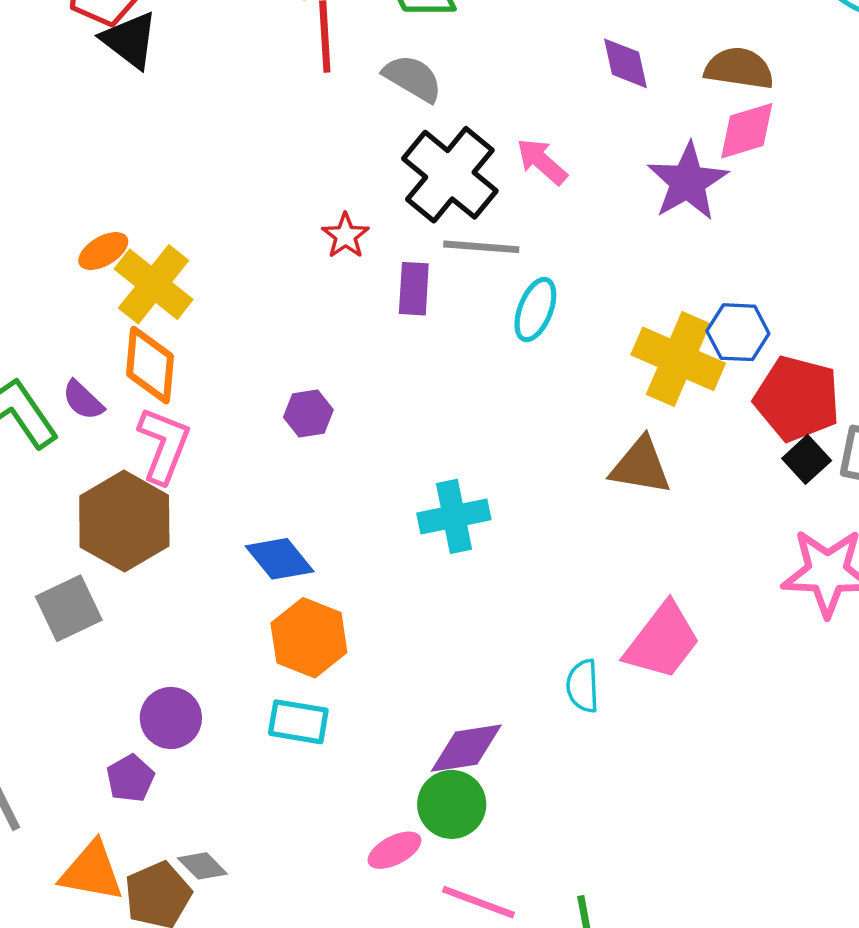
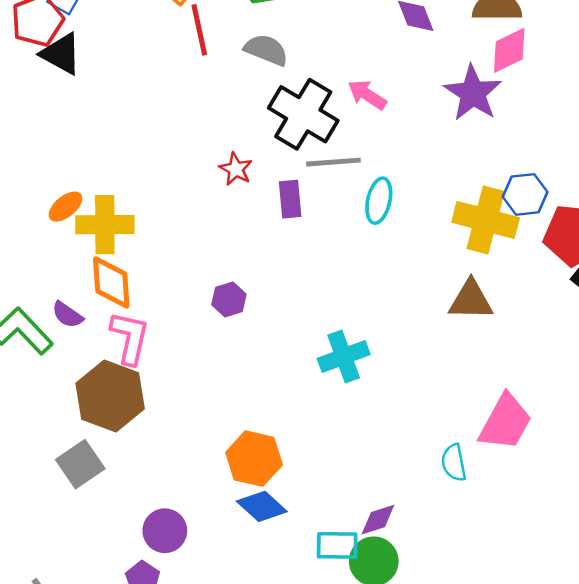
yellow cross: (154, 284) -> (105, 225), turned -30
blue diamond: (280, 559) -> (262, 506), moved
cyan rectangle: (298, 722) -> (337, 545), moved
purple diamond: (466, 748) -> (378, 520), size x0.7

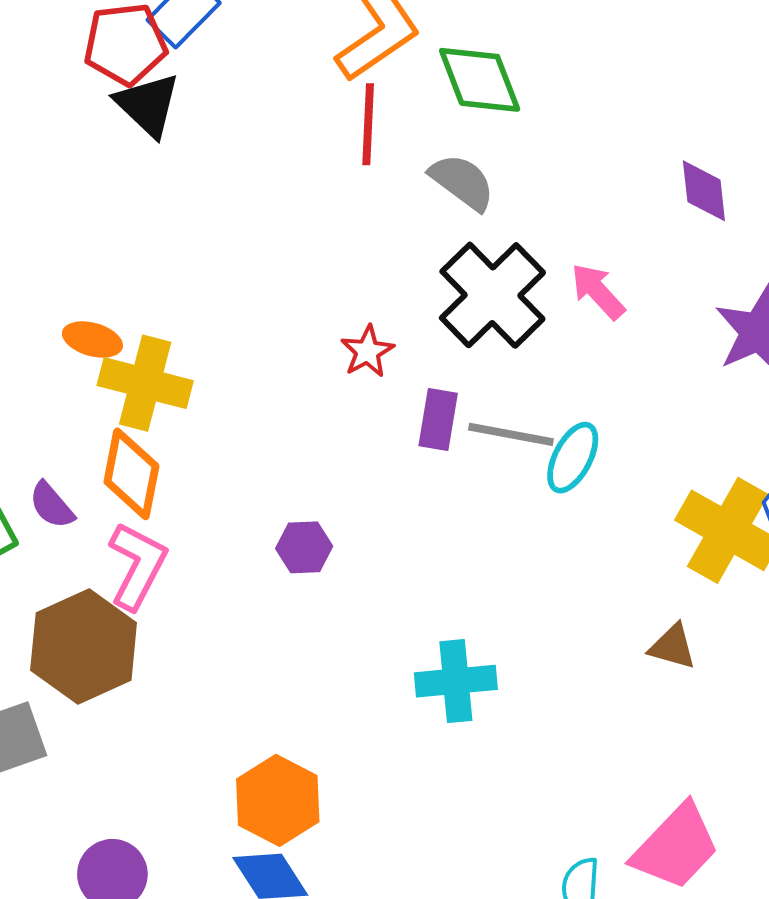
gray line: (333, 162) -> (511, 434), moved
orange ellipse: (65, 207) -> (92, 339), turned 40
brown triangle: (471, 300) -> (673, 647), size x0.7

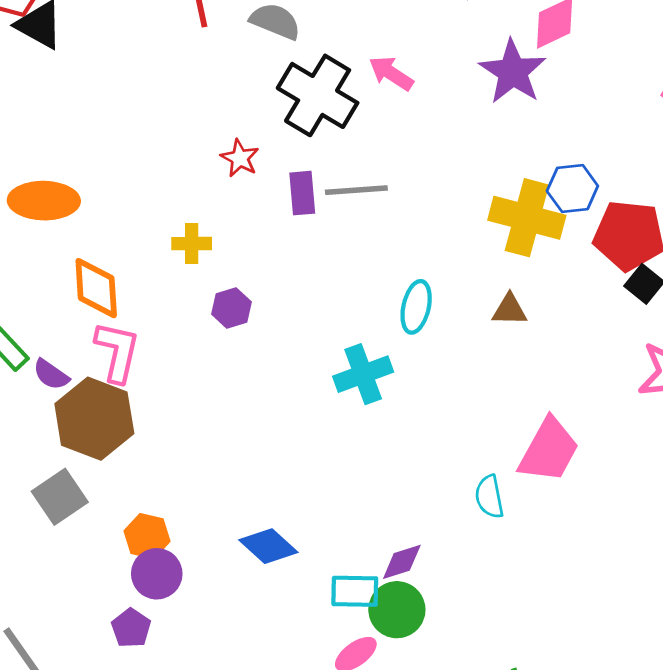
orange ellipse: (92, 339) -> (44, 201), size x1.6
yellow cross: (145, 383) -> (192, 244), moved, size x0.6
cyan ellipse: (573, 458) -> (416, 307), moved
purple semicircle: (52, 505) -> (51, 375), moved
orange hexagon: (278, 800) -> (147, 536), moved, size x0.7

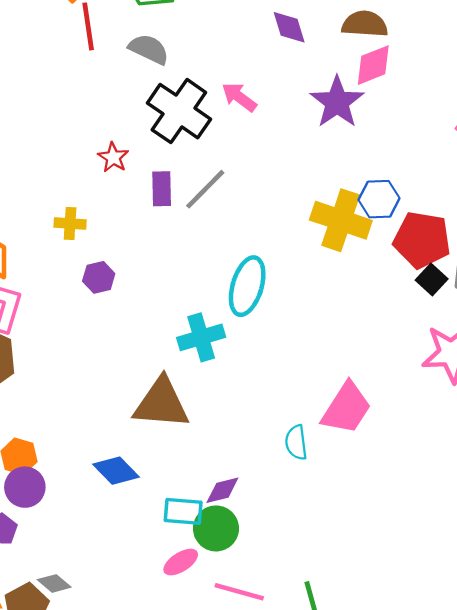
gray line: (356, 190) -> (205, 189), turned -45
cyan ellipse: (416, 307) -> (247, 286), size x1.4
brown triangle: (509, 310) -> (161, 403), moved, size x2.0

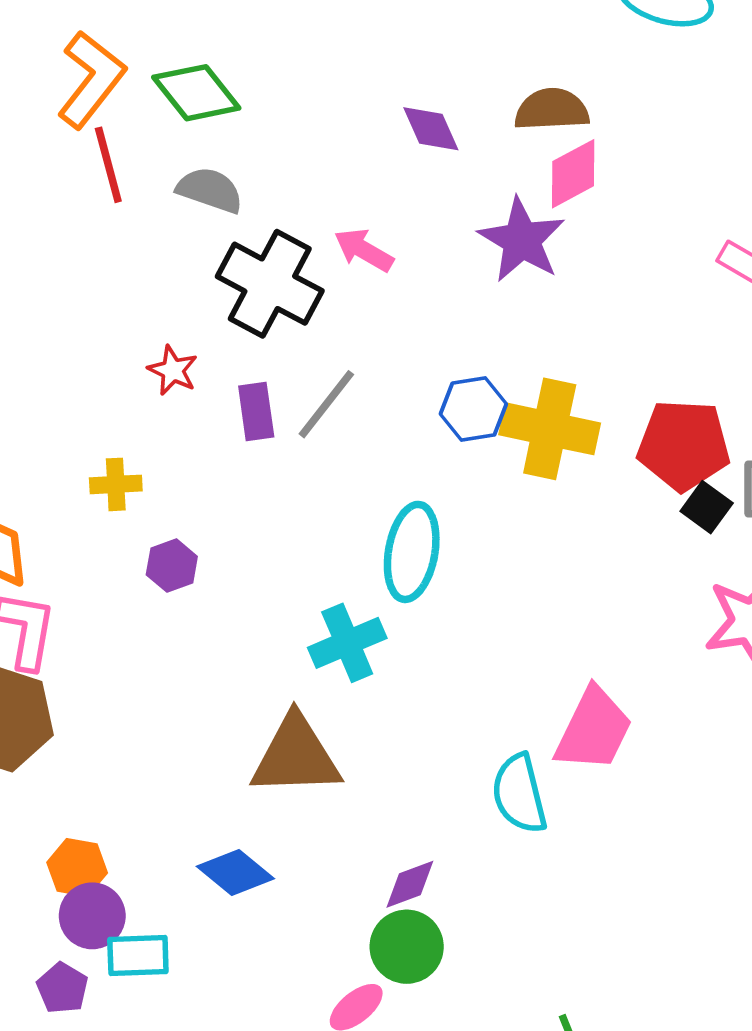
blue hexagon: (379, 199) -> (473, 409), moved
cyan semicircle: (296, 442) -> (519, 794), size x1.4
cyan rectangle: (183, 511) -> (138, 955), moved

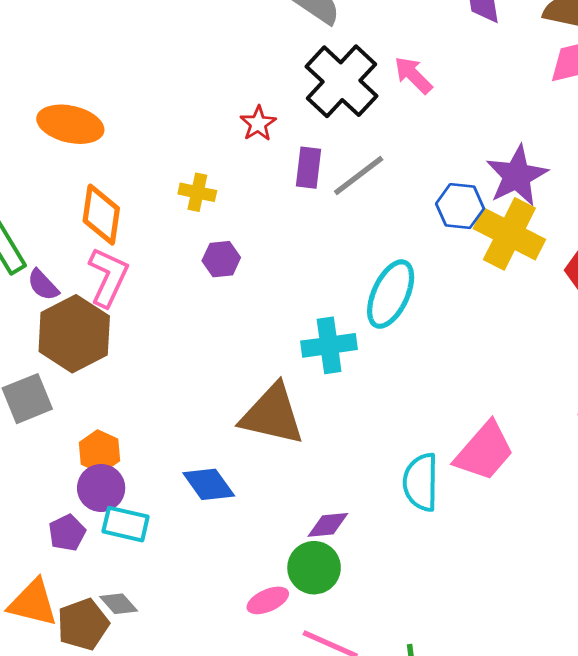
purple star: (522, 240) -> (517, 176), moved

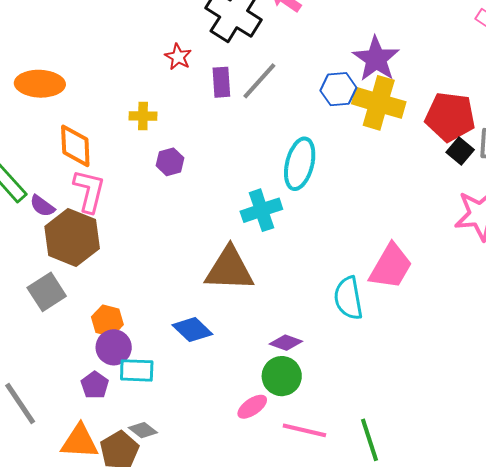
purple diamond: (328, 525) -> (286, 343), turned 36

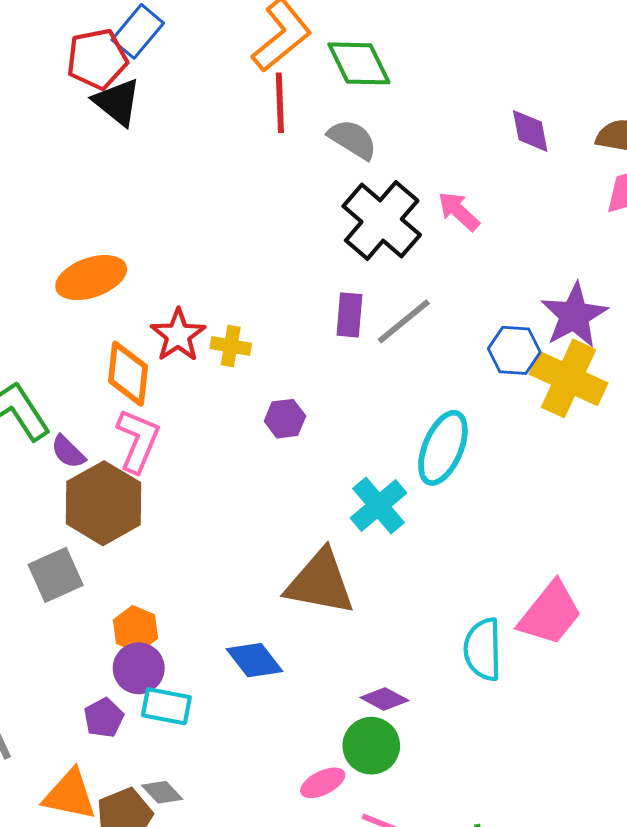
red star: (178, 57) -> (178, 335), moved, size x1.4
orange ellipse: (40, 84) -> (91, 278), turned -30
purple hexagon: (170, 162) -> (285, 419), moved
cyan cross: (261, 210) -> (379, 506), turned -30

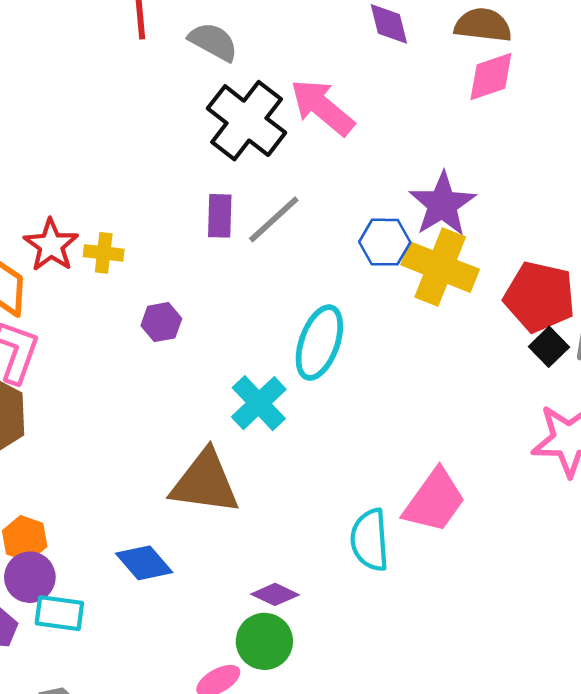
pink arrow: (459, 211) -> (322, 107), size x1.5

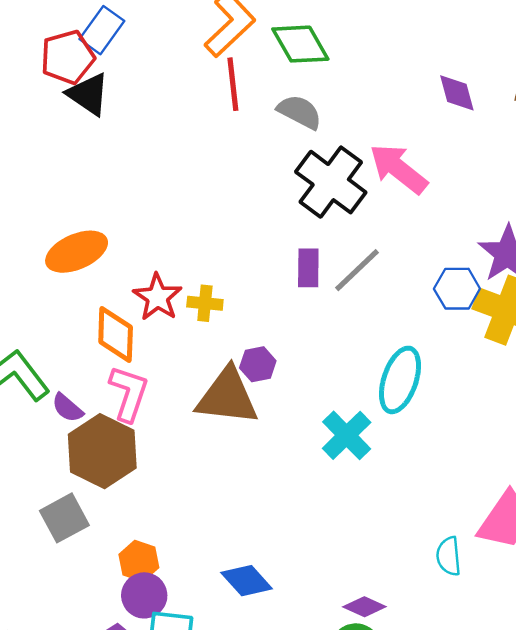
brown triangle: (205, 482) -> (227, 397), moved
cyan semicircle: (370, 540) -> (449, 556), size x0.7

